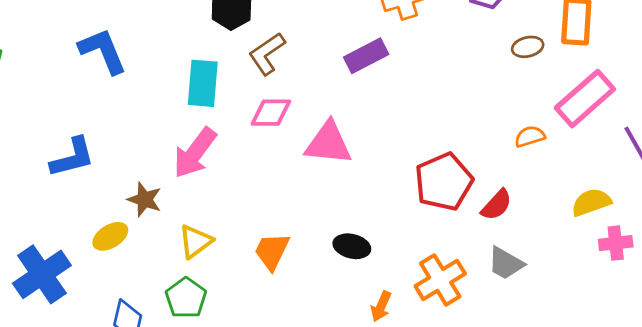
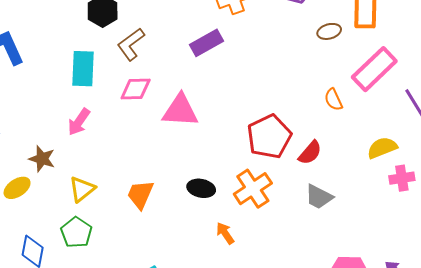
orange semicircle: (530, 136) -> (333, 100), turned -95
pink arrow: (195, 153) -> (79, 122), size x0.7
orange cross: (440, 280) -> (253, 189), moved
orange arrow: (381, 306) -> (225, 233), turned 125

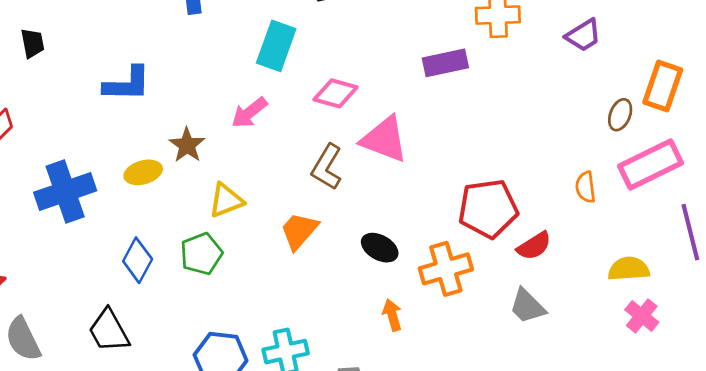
brown ellipse: (329, 31) -> (620, 115), moved, turned -70
brown L-shape: (131, 44) -> (327, 167), moved, turned -40
pink cross: (402, 178) -> (642, 316), turned 30

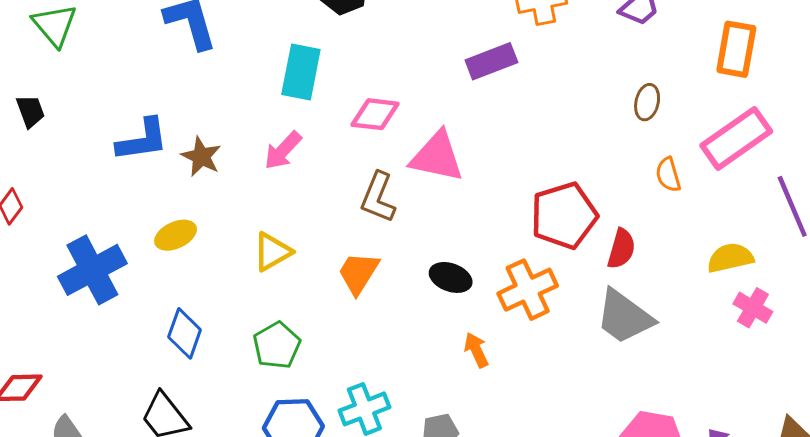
brown ellipse: (620, 115) -> (647, 102), moved
brown star: (187, 145) -> (201, 157), moved
red semicircle: (534, 246) -> (621, 249), turned -33
green pentagon: (201, 254) -> (277, 345), moved
gray trapezoid: (527, 306) -> (624, 317), size x1.4

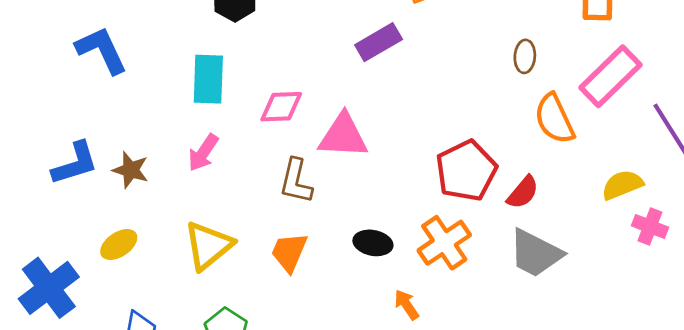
orange semicircle: (668, 175) -> (554, 119), size x1.6
red semicircle: (621, 249) -> (523, 192), turned 33
yellow triangle: (272, 252) -> (208, 246), size x1.4

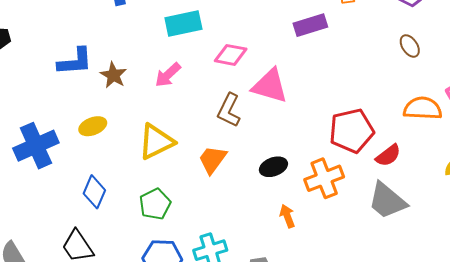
brown ellipse: (525, 56) -> (410, 46), moved, turned -50
cyan rectangle: (208, 79) -> (183, 24), turned 63
orange semicircle: (554, 119) -> (423, 108), turned 105
black ellipse: (373, 243) -> (273, 167), turned -44

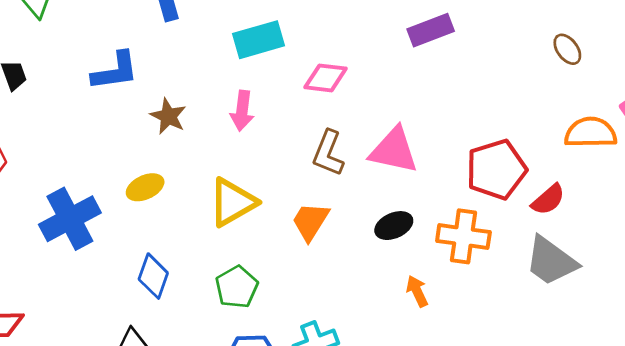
blue L-shape: (75, 61) -> (115, 71), moved
pink arrow: (168, 75) -> (242, 111), turned -36
pink triangle: (270, 86) -> (394, 150), moved
orange cross: (324, 178) -> (463, 236), turned 33

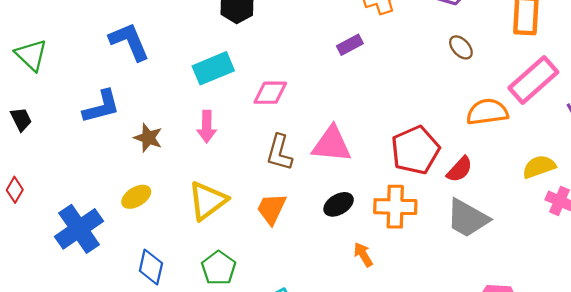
purple rectangle: (431, 30) -> (350, 45), size x0.7

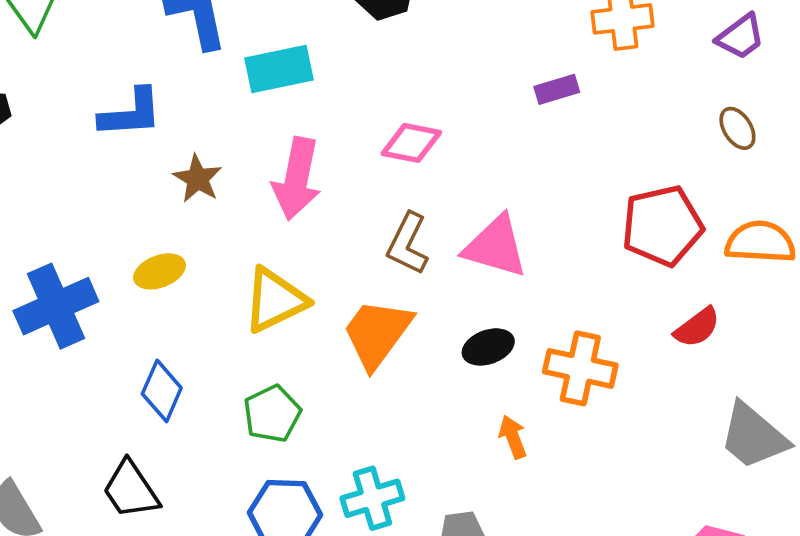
cyan rectangle: (213, 68) -> (279, 69), moved
pink arrow: (207, 127) -> (297, 179), size x1.5
red pentagon: (415, 150) -> (662, 226), moved
orange trapezoid: (272, 209) -> (377, 333), size x1.4
gray trapezoid: (467, 218) -> (753, 436), moved

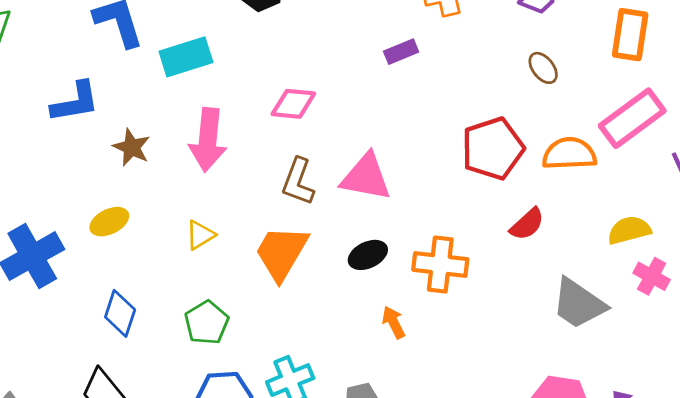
yellow triangle: (275, 300) -> (200, 235), size x0.6

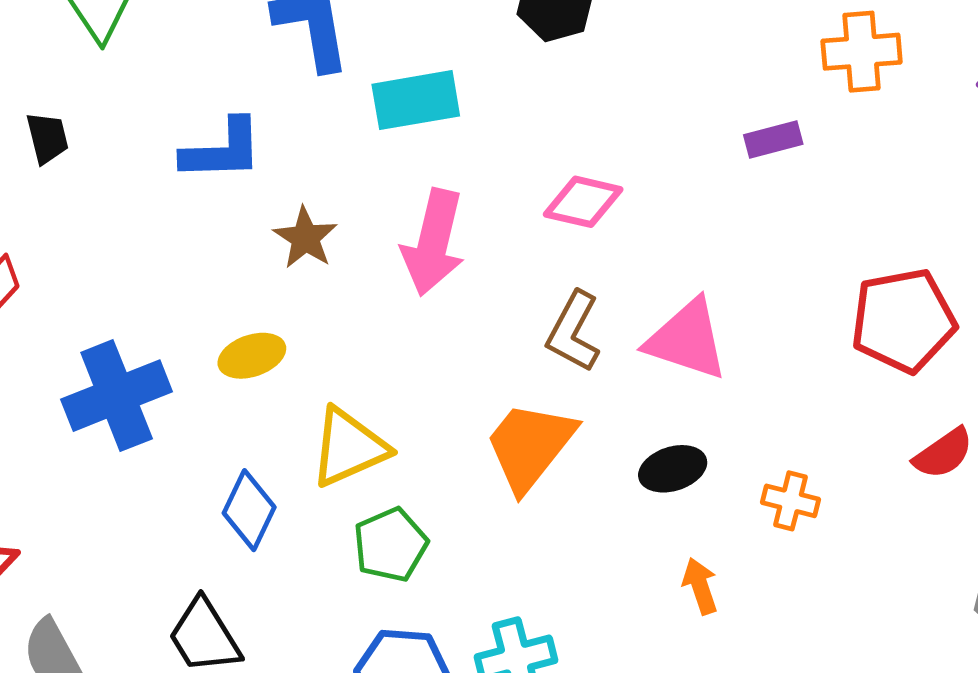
yellow triangle: (200, 235) -> (349, 447), moved, size x1.6
orange cross: (440, 264) -> (791, 501), size x0.6

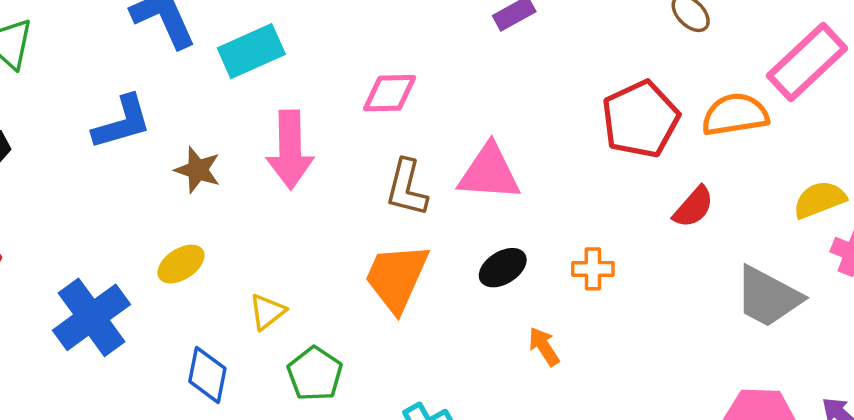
yellow triangle: (349, 447) -> (267, 312), size x0.6

